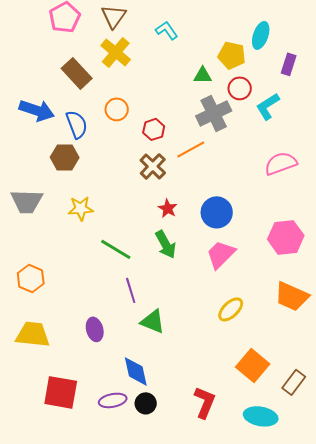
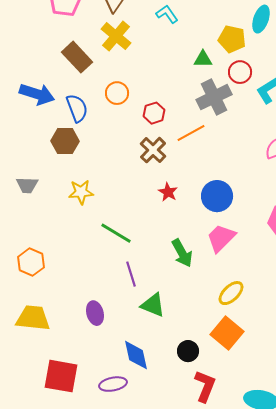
gray trapezoid: (27, 201) -> (27, 185), size x0.7
green arrow: (166, 244) -> (182, 253), moved
orange square: (253, 365) -> (227, 333), moved
black circle: (146, 403) -> (188, 351), moved

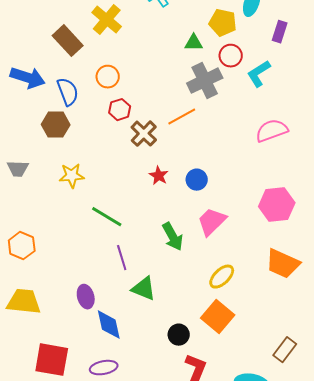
red hexagon: (154, 113) -> (120, 110), moved
blue circle: (217, 196) -> (197, 180), moved, size x0.7
blue diamond: (136, 355) -> (109, 325), moved

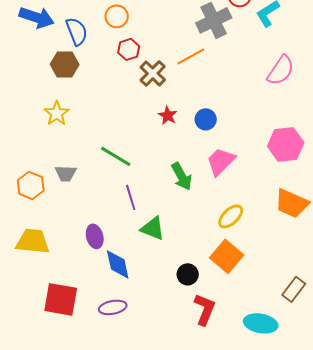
pink semicircle: (272, 131) -> (281, 70), turned 144
gray trapezoid: (18, 169) -> (66, 173), moved
yellow star: (72, 176) -> (57, 113), moved, turned -30

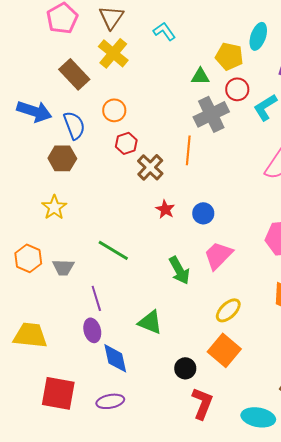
orange line: (191, 56) -> (188, 150), turned -56
orange hexagon: (31, 185) -> (28, 258), moved
purple line: (131, 197) -> (96, 298), moved

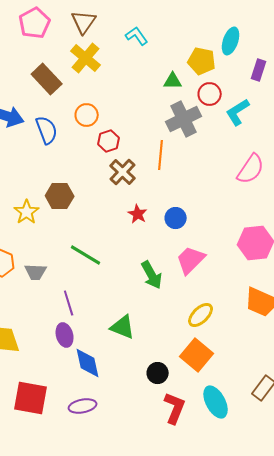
red hexagon: (126, 143) -> (109, 141), moved
brown hexagon: (62, 158) -> (60, 196), moved
cyan ellipse: (258, 417) -> (216, 402), moved, turned 52

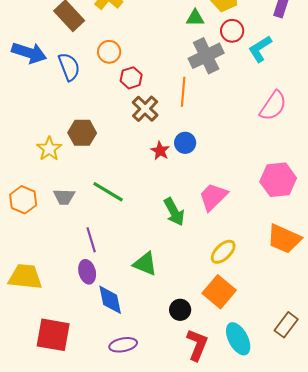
blue circle: (176, 218) -> (185, 143), moved
gray trapezoid: (36, 272) -> (64, 197), moved
purple ellipse: (83, 406) -> (123, 345), moved

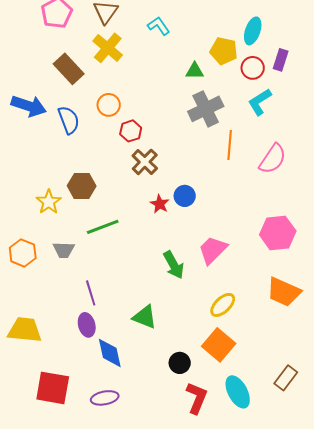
red circle: (232, 31) -> (253, 68), moved
orange line: (183, 92) -> (230, 145), moved
green line: (108, 192) -> (103, 227), moved, turned -52
purple ellipse: (123, 345) -> (105, 398), moved

